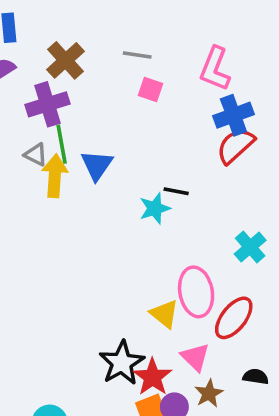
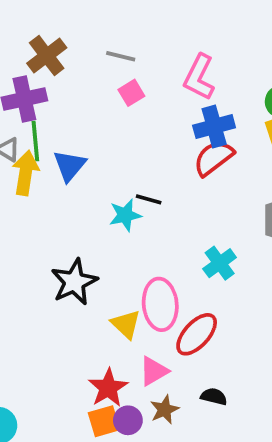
pink square: (151, 90) -> (131, 93), turned 35
pink triangle: (195, 357) -> (154, 371), turned 40
black star: (122, 363) -> (74, 282), moved

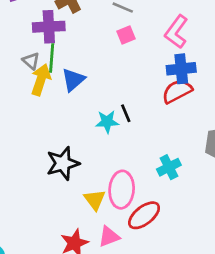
black line: (149, 199) -> (126, 113), turned 42

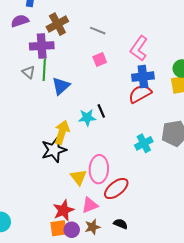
pink square: (126, 35) -> (100, 59), moved
yellow arrow: (41, 80) -> (62, 132), moved
cyan cross: (169, 167) -> (144, 143), moved

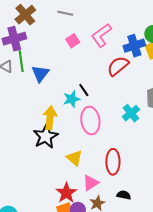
pink L-shape: (139, 48) -> (101, 35), moved, turned 30
blue cross: (143, 77) -> (134, 46), moved
pink ellipse: (99, 169) -> (90, 121), moved
red ellipse: (116, 189) -> (113, 162), turned -40

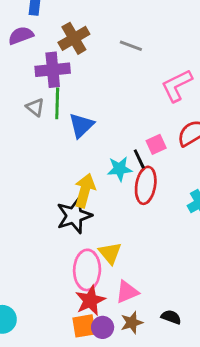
pink square: (73, 41) -> (156, 144), moved
pink ellipse: (90, 121) -> (87, 270), moved
red ellipse: (113, 162) -> (146, 185), moved

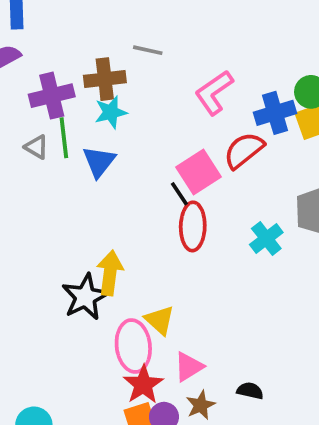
brown cross: (74, 38) -> (105, 79), moved, turned 32
pink square: (156, 144) -> (199, 172), size x1.6
cyan star: (120, 169) -> (111, 112), moved
yellow arrow: (85, 191) -> (110, 273), moved
black star: (74, 216) -> (85, 297), moved

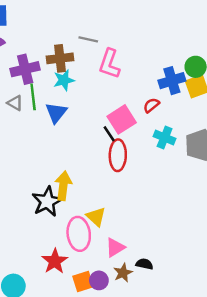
pink L-shape: (214, 93) -> (109, 64), moved, turned -36
red semicircle: (244, 150) -> (151, 105), size x0.6
cyan cross: (266, 238) -> (165, 138), moved, turned -30
red star: (143, 385) -> (55, 261), moved
black semicircle: (250, 391) -> (144, 264), moved

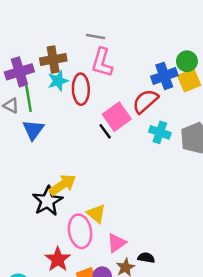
gray line: (88, 39) -> (95, 36), moved
red semicircle: (151, 105) -> (145, 101), size x1.6
blue triangle: (56, 113) -> (33, 130), moved
red ellipse: (118, 155) -> (81, 89), moved
yellow arrow: (63, 186) -> (63, 185), turned 52

